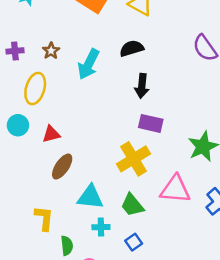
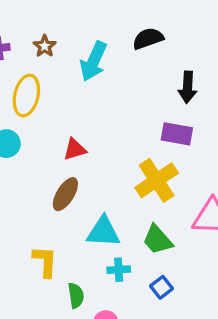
black arrow: (142, 86) -> (188, 87), moved
red triangle: (51, 134) -> (75, 149), moved

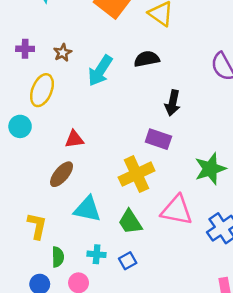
cyan cross: (119, 270) -> (97, 254), moved

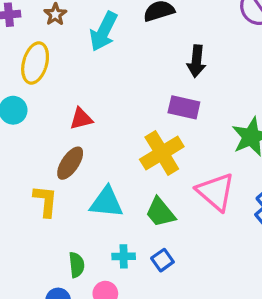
pink triangle: (177, 210) -> (216, 192), turned 36
yellow L-shape: (37, 226) -> (46, 201), moved

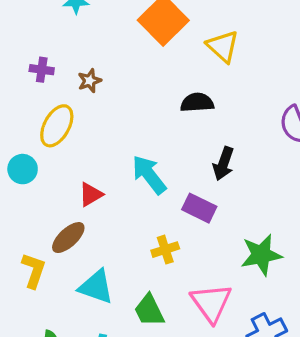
cyan arrow: (104, 31) -> (149, 175), moved, turned 102
red triangle: (81, 119) -> (91, 194), turned -30
yellow cross: (162, 153) -> (165, 250), size x0.6

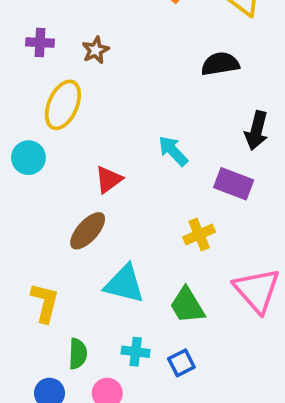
cyan arrow: (149, 175) -> (173, 151), size x0.7
yellow L-shape: (34, 271) -> (45, 303), moved

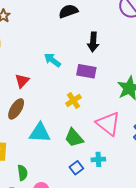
cyan cross: (136, 352) -> (98, 159), moved

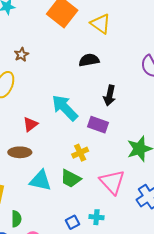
cyan arrow: (52, 60) -> (65, 108), size x1.6
brown ellipse: (16, 109) -> (20, 152), turned 50
green trapezoid: (74, 138) -> (71, 179), moved, turned -30

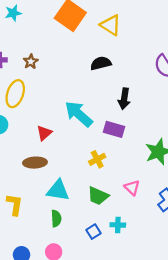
green trapezoid: (71, 179) -> (98, 196), moved
pink triangle: (112, 182) -> (132, 188), size x0.6
green semicircle: (16, 219) -> (56, 218), moved

